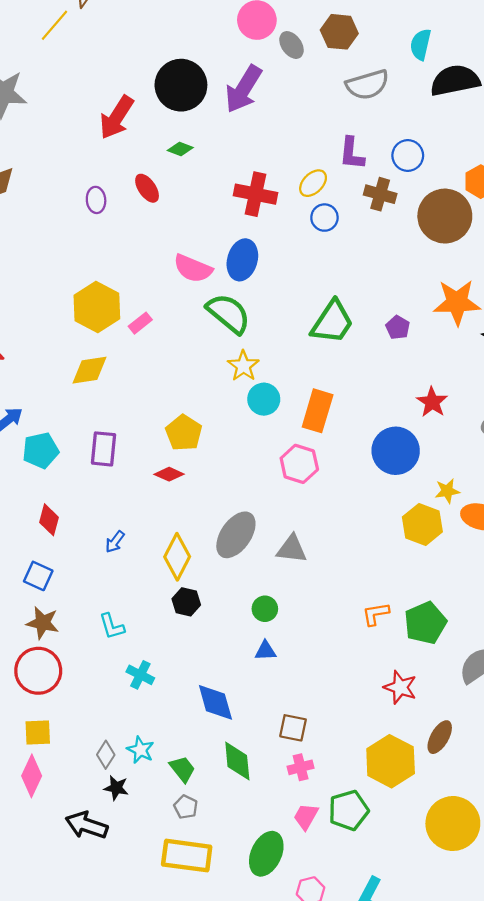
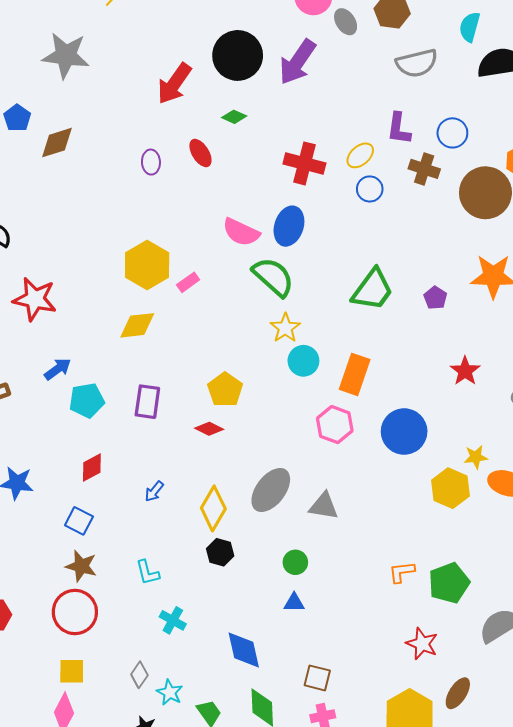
blue circle: (396, 451) -> (404, 432), moved
red diamond: (49, 520) -> (92, 467), turned 44
gray diamond: (106, 755) -> (139, 675), moved

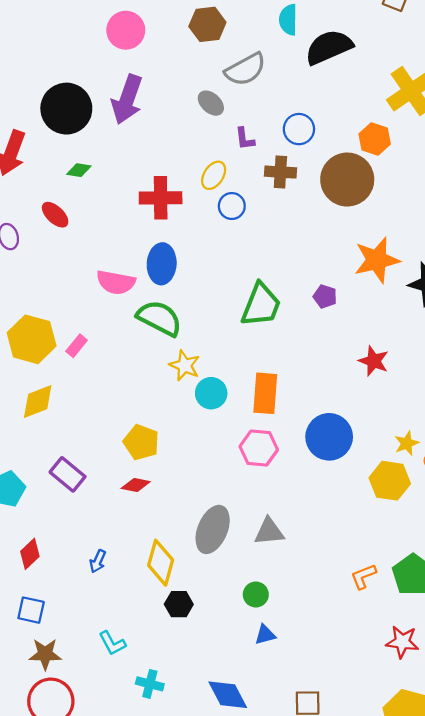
gray ellipse: (346, 22) -> (211, 103), moved
purple L-shape: (399, 129) -> (245, 139), size x0.7
purple rectangle: (147, 402) -> (68, 474), turned -44

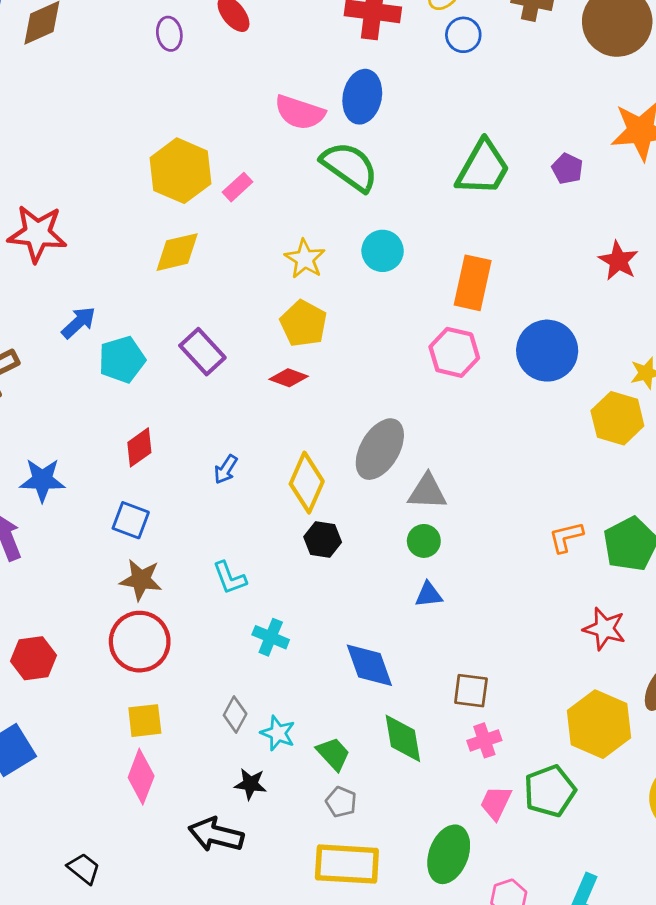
yellow star: (185, 365) -> (305, 259), moved
cyan circle: (211, 393) -> (383, 251), moved
gray triangle: (269, 531) -> (427, 492), moved

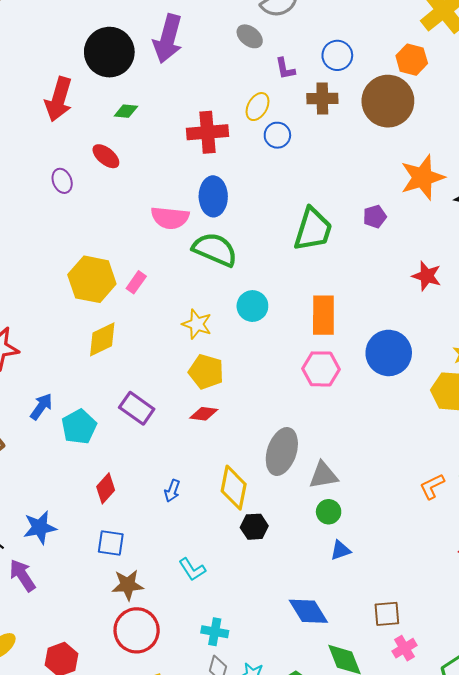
purple pentagon: (567, 169) -> (375, 217), turned -30
cyan cross: (271, 637) -> (215, 632), moved

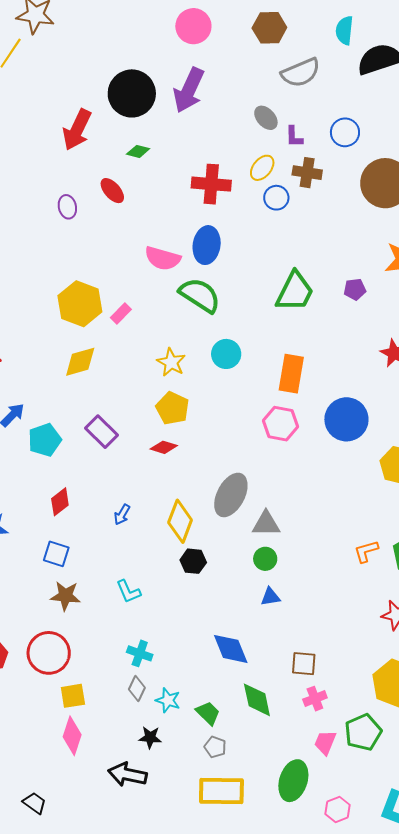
gray ellipse: (250, 36) -> (266, 118), moved
brown cross: (322, 99) -> (307, 173), moved
red circle: (137, 630) -> (49, 653), moved

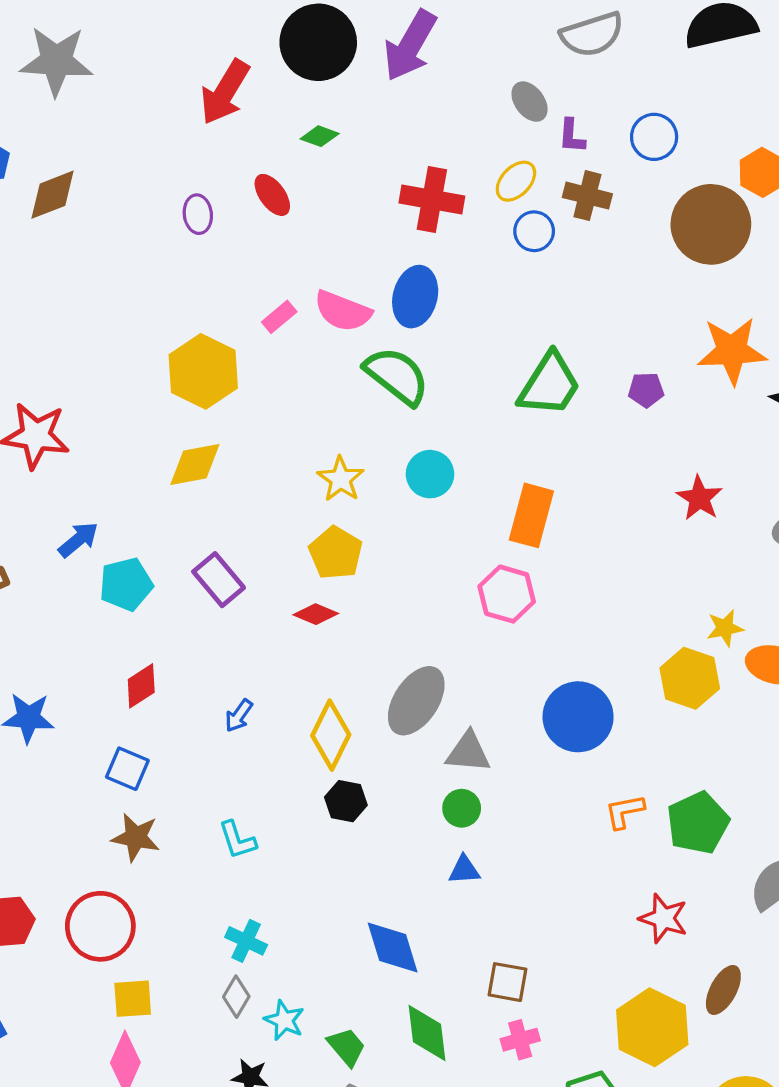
pink rectangle: (121, 314) -> (279, 317), moved
blue circle: (346, 419) -> (578, 717), moved

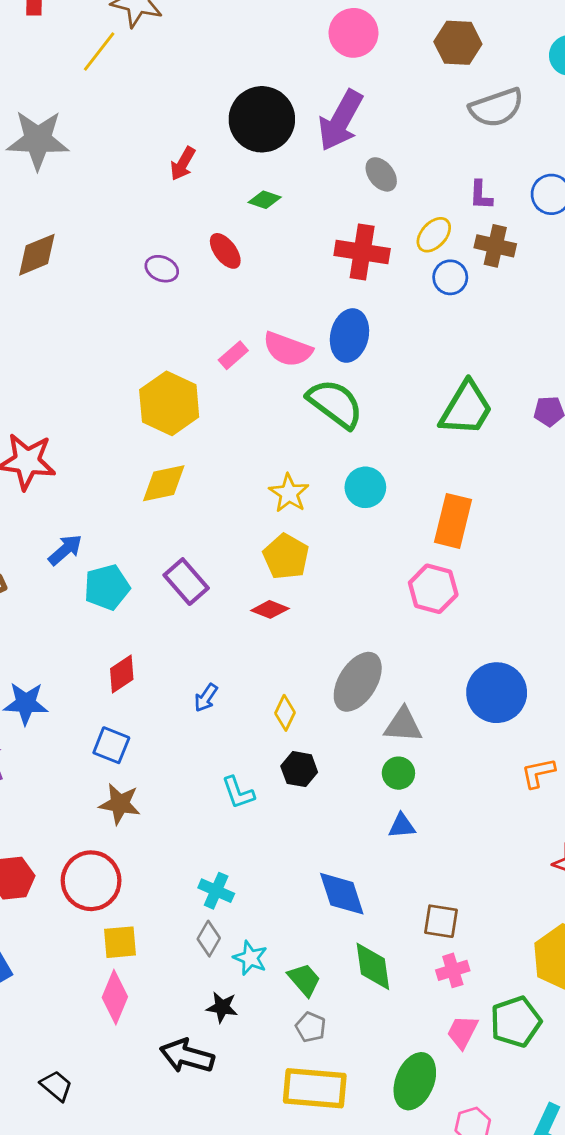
red arrow: (225, 92) -> (183, 164), size x0.6
gray ellipse: (530, 102) -> (381, 174), moved
purple ellipse: (198, 214) -> (162, 269), turned -60
yellow diamond: (331, 735) -> (285, 713), size x0.6
cyan L-shape: (237, 840) -> (238, 793), moved

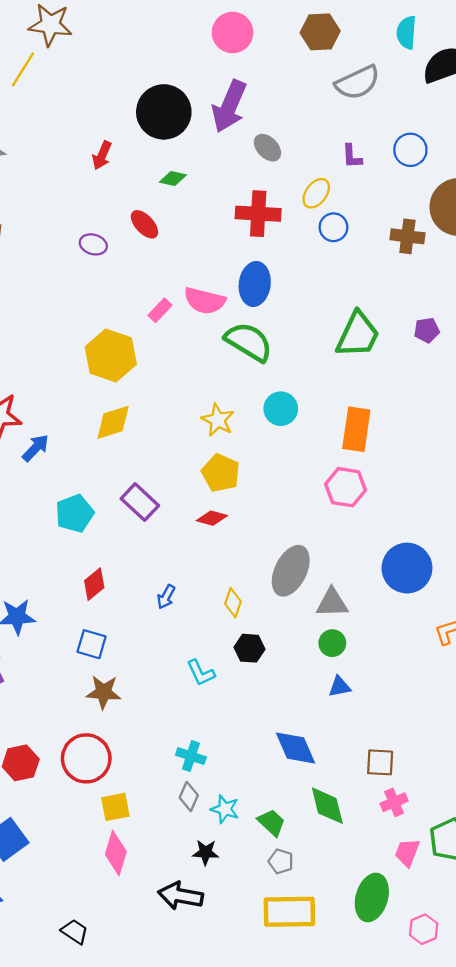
brown cross: (495, 246) -> (407, 236), moved
blue arrow: (65, 550) -> (36, 448), moved

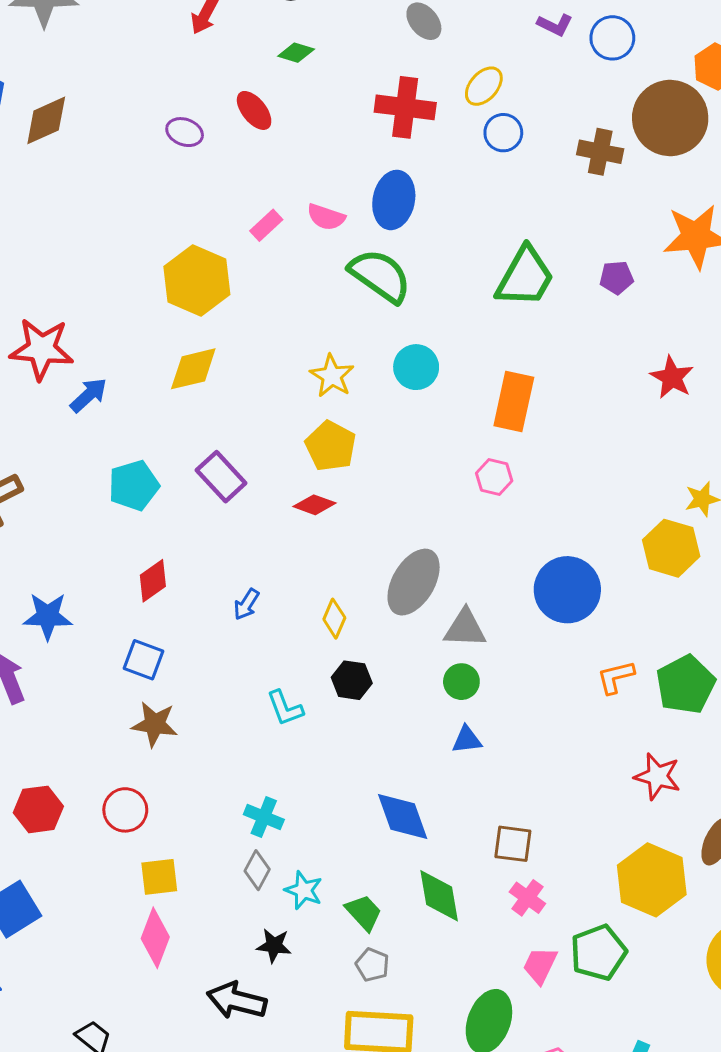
purple L-shape: (352, 156) -> (555, 25), moved, turned -65
pink semicircle: (205, 301) -> (326, 217), size x0.7
pink hexagon: (346, 487) -> (494, 477), size x0.7
red circle: (86, 758) -> (125, 810), size x0.7
pink cross: (394, 802) -> (527, 898), turned -35

